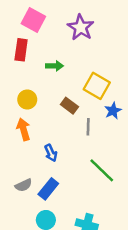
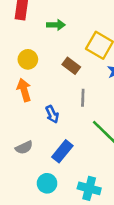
gray line: (88, 127) -> (83, 98), moved
blue rectangle: (48, 189) -> (62, 151), moved

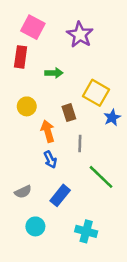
brown rectangle: (71, 66) -> (69, 113), turned 35
orange arrow: (24, 90) -> (48, 131), moved
cyan circle: (47, 183) -> (35, 226), moved

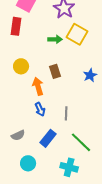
green arrow: (54, 73) -> (55, 39), moved
yellow square: (96, 93) -> (77, 34), moved
gray line: (80, 144) -> (66, 113), moved
green line: (101, 177) -> (81, 142), moved

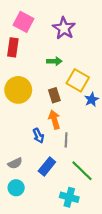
yellow square: (77, 34) -> (78, 80), moved
yellow circle: (21, 66) -> (18, 90), size x1.6
orange arrow: (38, 86) -> (54, 120), moved
cyan circle: (28, 163) -> (16, 188), moved

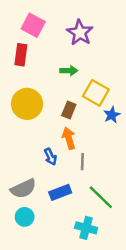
brown rectangle: (54, 95) -> (69, 110), turned 40
gray semicircle: (15, 163) -> (23, 189), size x1.5
blue rectangle: (47, 166) -> (60, 192), turned 30

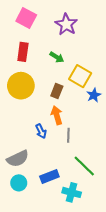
red rectangle: (21, 55) -> (23, 52), moved
green arrow: (69, 71) -> (57, 57), turned 32
blue rectangle: (60, 192) -> (49, 177), moved

